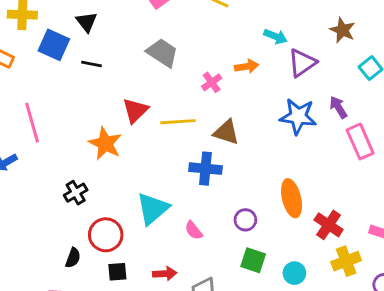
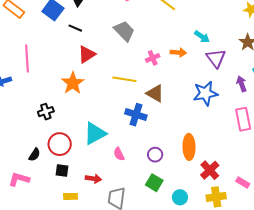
purple triangle: (302, 63) -> (216, 58), turned -45
purple arrow: (338, 107) -> (242, 84), moved
red triangle: (135, 110) -> (87, 54), moved
blue star: (298, 116) -> (205, 93), turned -30

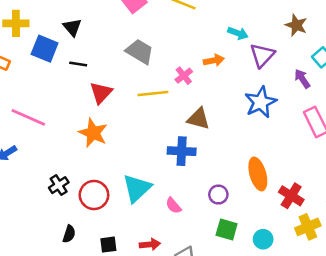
pink line: (27, 58) -> (28, 117), turned -48
purple triangle: (216, 58) -> (262, 55), turned 35
yellow line: (124, 79) -> (153, 94), moved
black cross: (46, 112) -> (59, 185), moved
red circle: (60, 144) -> (94, 195), moved

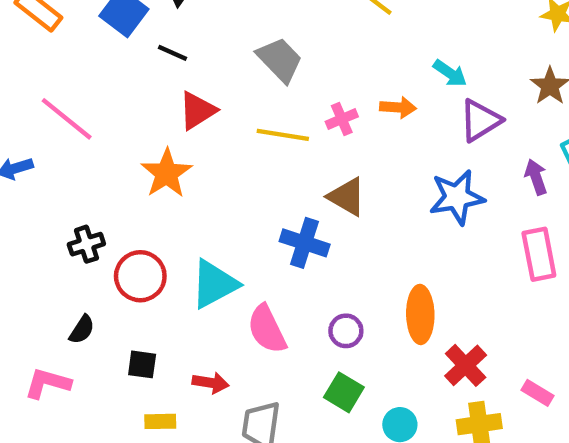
pink semicircle: (173, 206) -> (267, 329), size x1.6

